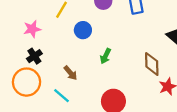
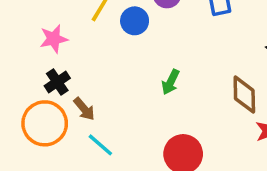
blue circle: (83, 30) -> (135, 21), moved
brown arrow: (71, 73) -> (84, 109), moved

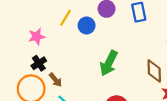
green arrow: (171, 82) -> (109, 63), size x1.6

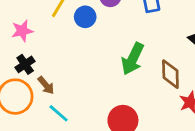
green arrow: (109, 63) -> (133, 59), moved

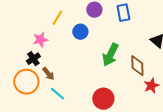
blue circle: (85, 17) -> (80, 32), moved
pink star: (22, 31) -> (40, 40), moved

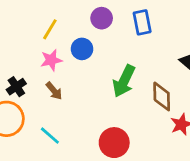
pink star: (40, 40) -> (51, 60), moved
brown arrow: (48, 74) -> (54, 91), moved

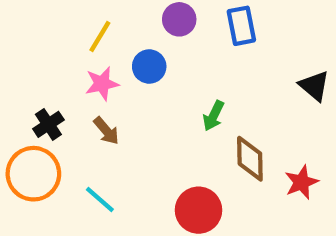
green arrow: (124, 81) -> (213, 116), size x0.6
brown diamond: (162, 96) -> (250, 159), moved

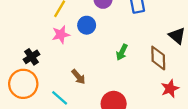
brown arrow: (106, 131) -> (78, 77), moved
brown diamond: (250, 159) -> (158, 58), moved

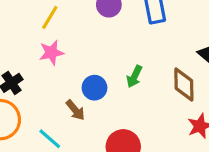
blue circle: (87, 25) -> (94, 88), moved

